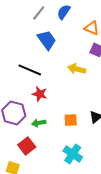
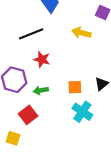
black line: (30, 70) -> (31, 34), turned -45
cyan cross: (73, 154) -> (82, 112), moved

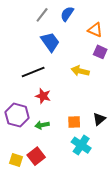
red square: (28, 115) -> (36, 156), moved
yellow square: (13, 138) -> (16, 160), moved

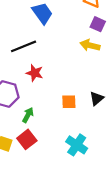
yellow arrow: (80, 71) -> (90, 45), moved
green arrow: (42, 125) -> (28, 115), moved, turned 128
cyan cross: (81, 145) -> (77, 145), moved

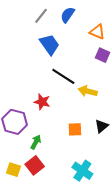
yellow arrow: (90, 45) -> (88, 91), moved
black line: (24, 46) -> (63, 76), moved, turned 55

